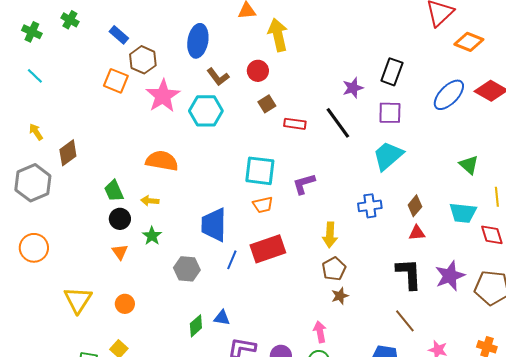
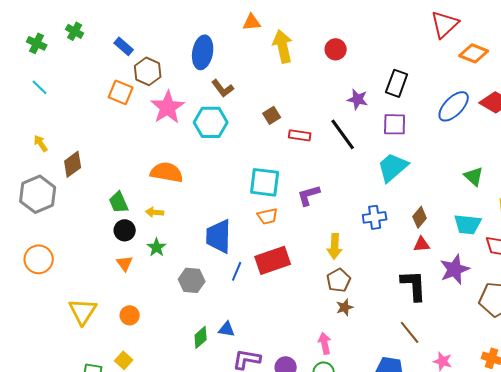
red circle: (258, 71) -> (336, 49), moved
purple star: (353, 88) -> (358, 99), turned 30
purple star: (450, 276) -> (455, 269), moved

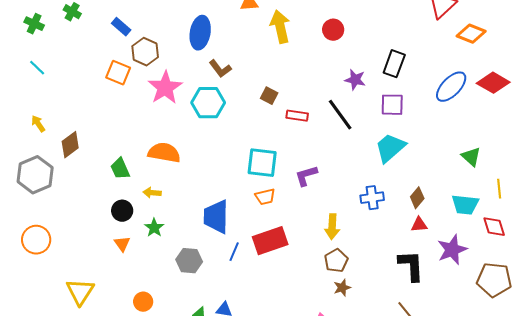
brown square: (272, 115) -> (269, 96), turned -30
green trapezoid: (119, 202) -> (120, 169), moved
orange circle: (130, 315) -> (143, 302), moved

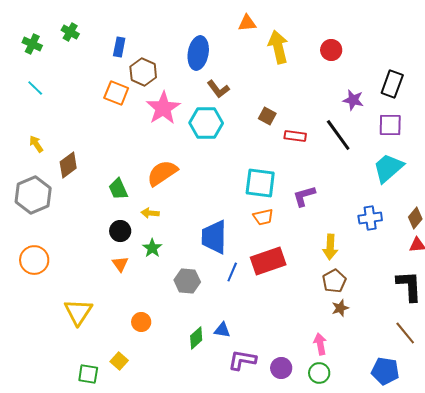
blue rectangle: (121, 27) -> (119, 47), turned 60
orange semicircle: (164, 153) -> (162, 173), turned -44

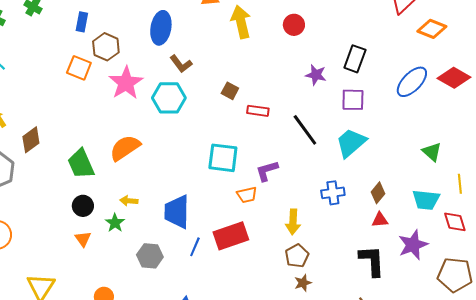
black line: (338, 135) -> (305, 130), moved
green trapezoid: (118, 189) -> (81, 164), size x1.4
yellow arrow: (150, 213) -> (129, 201), moved
orange trapezoid: (263, 217) -> (247, 195), moved

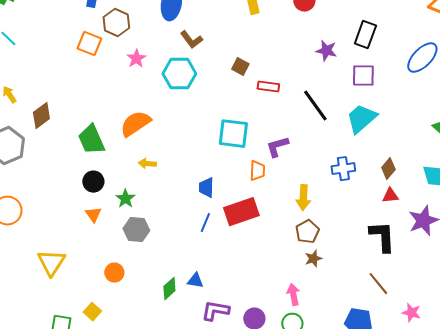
pink star: (126, 83) -> (136, 59), size x0.6
orange trapezoid: (247, 195) -> (257, 171), turned -75
yellow arrow: (129, 201) -> (147, 164), moved
blue trapezoid: (177, 212) -> (206, 188), moved, size x0.6
gray hexagon: (150, 256) -> (136, 230), moved

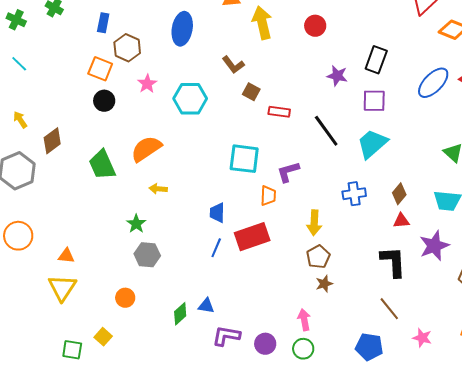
brown L-shape: (191, 40) -> (233, 65), moved
black circle: (93, 182) -> (104, 101), moved
orange triangle: (93, 215) -> (66, 256), moved, turned -48

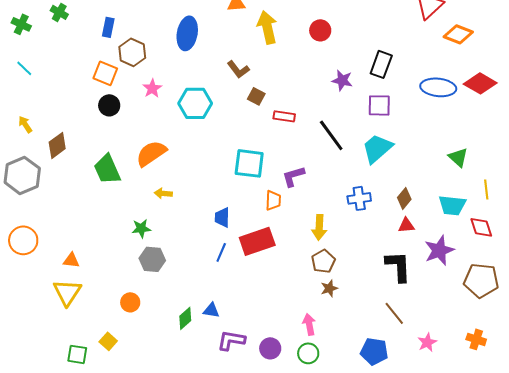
blue ellipse: (433, 83) -> (438, 87), turned 52
green star: (136, 224) -> (141, 228), turned 30
pink star: (422, 338) -> (427, 342), turned 30

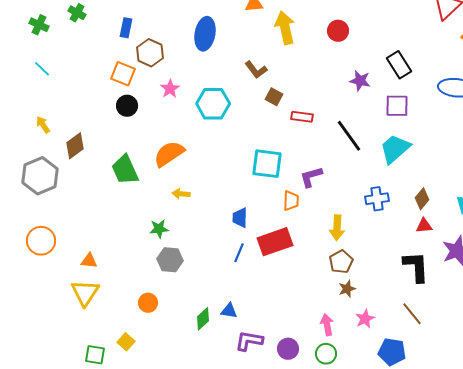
black rectangle: (381, 64) -> (399, 65), turned -52
pink star: (427, 342) -> (365, 319), moved

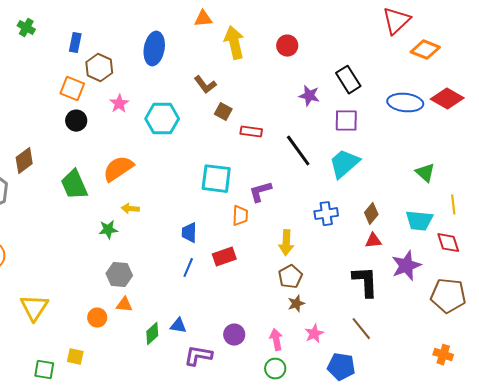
green star: (159, 229) -> (108, 230), moved
red rectangle: (275, 242) -> (224, 257), size x0.7
orange triangle: (89, 261) -> (124, 305), moved
yellow square: (126, 342) -> (75, 357), turned -30
purple circle: (288, 349) -> (234, 335), moved

